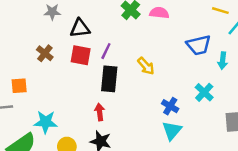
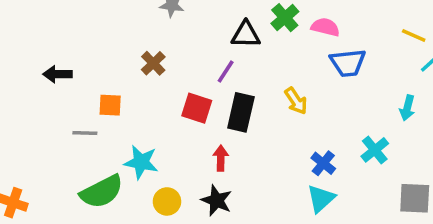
black triangle: (80, 28) -> (246, 35), moved
blue trapezoid: (199, 45) -> (348, 63), moved
purple line: (106, 51) -> (226, 71), moved
red square: (81, 55) -> (197, 108), moved

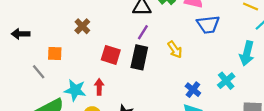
purple line: (226, 71) -> (143, 32), moved
cyan arrow: (407, 108) -> (247, 53), size x1.5
gray line: (85, 133) -> (39, 72), turned 49
red arrow: (221, 158) -> (99, 87), moved

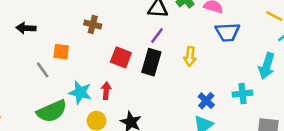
brown cross: (82, 26) -> (93, 24), turned -35
yellow arrow: (175, 50) -> (190, 56), turned 36
cyan cross: (226, 81) -> (242, 94), turned 30

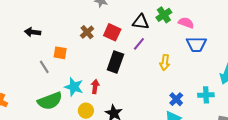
brown cross: (93, 24) -> (87, 32), turned 32
red square: (121, 57) -> (112, 32), moved
black rectangle: (151, 62) -> (115, 62), moved

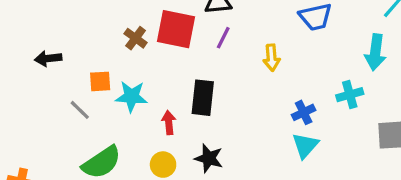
red square: (112, 32) -> (176, 29), size x1.4
black rectangle: (115, 62) -> (203, 98), moved
cyan star: (74, 87) -> (131, 96), moved
blue cross: (176, 99) -> (304, 112), turned 32

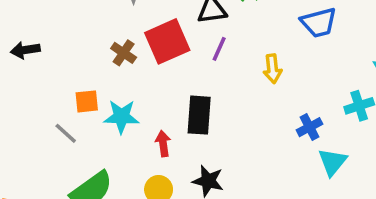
red square: (176, 29) -> (167, 41), turned -33
black arrow: (48, 58) -> (25, 50), moved
cyan triangle: (305, 145) -> (332, 162), moved

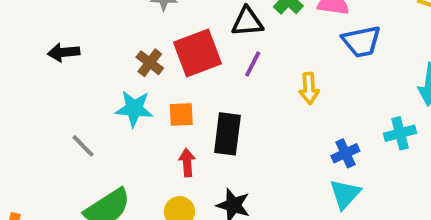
black arrow: (25, 50) -> (64, 52), moved
orange square: (87, 101) -> (181, 114), moved
cyan star: (121, 117) -> (134, 109), moved
cyan triangle: (332, 162) -> (345, 194), moved

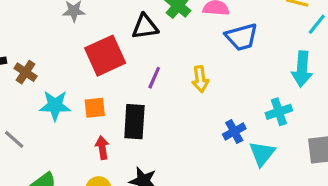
brown cross: (150, 63) -> (26, 72), moved
purple line: (253, 64) -> (154, 78), moved
cyan triangle: (345, 194) -> (262, 154), moved

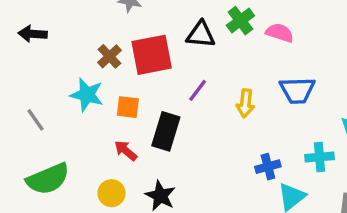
blue trapezoid: (242, 37) -> (297, 90), moved
brown cross: (26, 72) -> (109, 56), moved
red arrow: (102, 148) -> (126, 151), turned -55

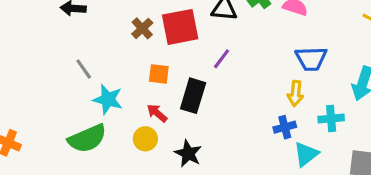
cyan star: (87, 95) -> (108, 99), moved
yellow arrow: (245, 103) -> (296, 93), moved
gray line: (36, 120) -> (84, 69), moved
yellow circle: (111, 193) -> (145, 139), moved

